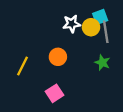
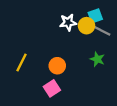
gray line: (106, 32) -> (101, 30), turned -54
orange circle: (58, 57) -> (57, 66), moved

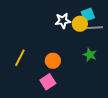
gray line: (101, 30) -> (93, 28), turned -30

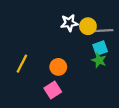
cyan square: (88, 15) -> (100, 48), moved

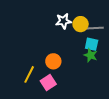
cyan square: (100, 48) -> (92, 44), turned 32
yellow line: (22, 64) -> (29, 74), moved

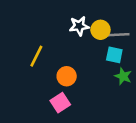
green star: (91, 55) -> (123, 76), moved
yellow line: (29, 74) -> (36, 56), moved

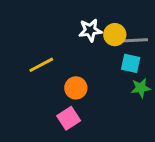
yellow line: (36, 56) -> (41, 65), turned 35
green star: (123, 76) -> (141, 88), turned -30

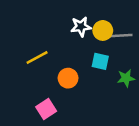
cyan square: (131, 63) -> (100, 61), moved
pink square: (69, 118) -> (46, 109), moved

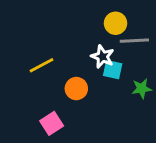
white star: (81, 27) -> (102, 57), moved, turned 30
yellow circle: (103, 30) -> (116, 23), moved

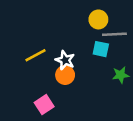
white star: (102, 57) -> (65, 60), moved
cyan square: (113, 70) -> (101, 49), moved

